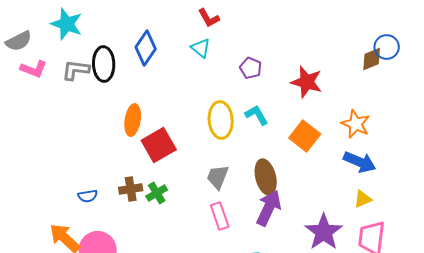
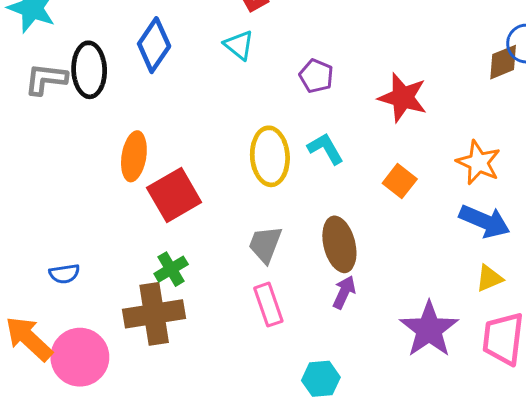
orange square: (305, 136) -> (400, 181), size x0.7
brown cross: (131, 189) -> (154, 314), moved, size x1.6
purple arrow: (269, 208) -> (344, 292), size x0.6

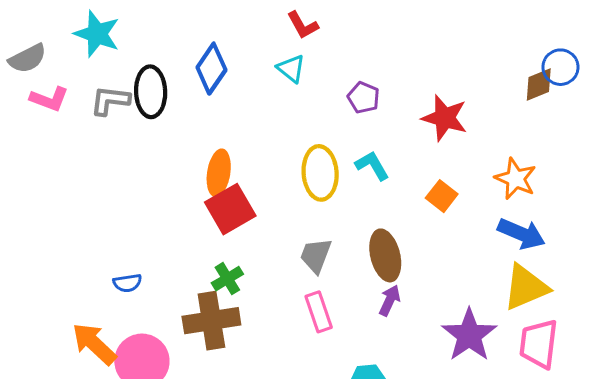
orange ellipse: (134, 156) -> (219, 173), moved
yellow triangle: (489, 278) -> (526, 287), size x1.8

